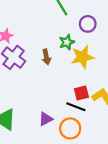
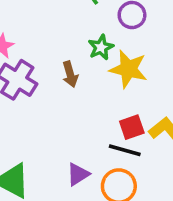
yellow star: (83, 57) -> (128, 69), turned 30

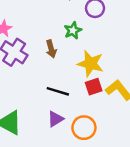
yellow star: (128, 69) -> (90, 64), moved
black line: (125, 150) -> (58, 91), moved

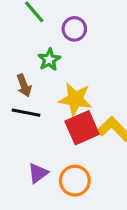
red square: (94, 87) -> (82, 128), size x1.5
black line: (58, 91) -> (26, 113), moved

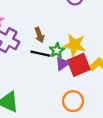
green star: (49, 60) -> (57, 50), moved
purple triangle: (38, 173) -> (62, 64), moved

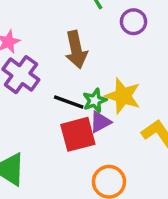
brown arrow: (39, 35) -> (76, 50), moved, size x1.5
red square: (79, 65) -> (78, 134), moved

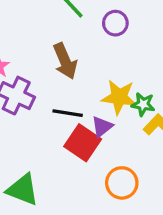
green star: (95, 101) -> (143, 104), moved, turned -30
red square: (78, 134) -> (83, 143), turned -30

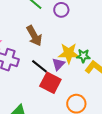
black line: (68, 113) -> (40, 66), turned 36
purple triangle: (102, 127) -> (58, 64), moved

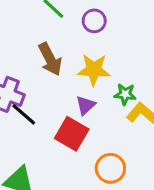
yellow star: (69, 53) -> (94, 70), moved
black line: (40, 66) -> (24, 114), moved

